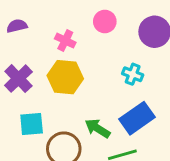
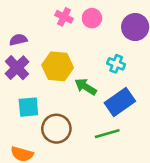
purple semicircle: (17, 26) -> (18, 40), moved
pink cross: (65, 41) -> (64, 17), moved
green arrow: (97, 128) -> (86, 87), moved

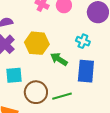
blue rectangle: (120, 102) -> (86, 71), turned -50
green line: (107, 134) -> (62, 96), moved

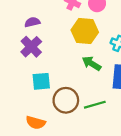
yellow hexagon: (37, 43) -> (85, 31), moved

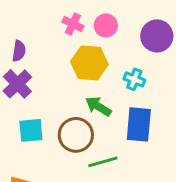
purple semicircle: (32, 22) -> (19, 51), turned 112
brown circle: (66, 100) -> (76, 135), moved

